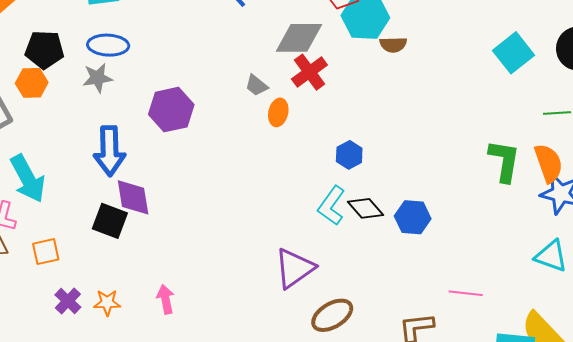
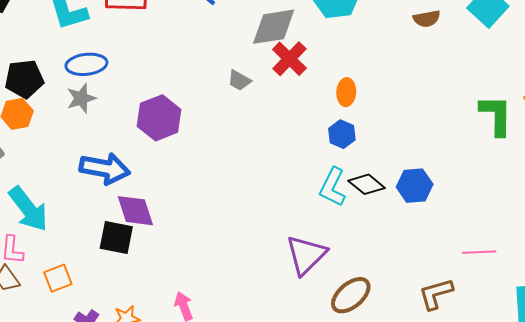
brown semicircle: (393, 45) -> (427, 19), moved
orange ellipse: (278, 112) -> (346, 92), moved
blue arrow: (109, 151) -> (105, 168), turned -69

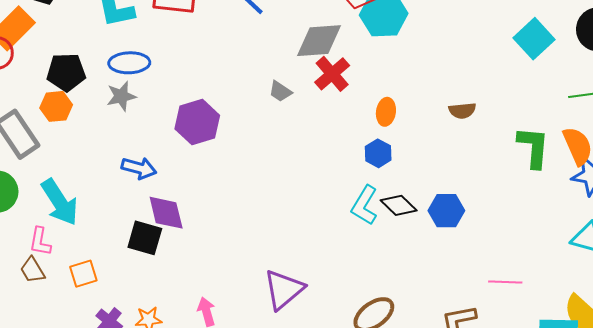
brown semicircle: (427, 19) -> (462, 111), moved
blue arrow: (105, 168) -> (139, 168), size x0.7
purple triangle: (306, 255) -> (284, 289), moved

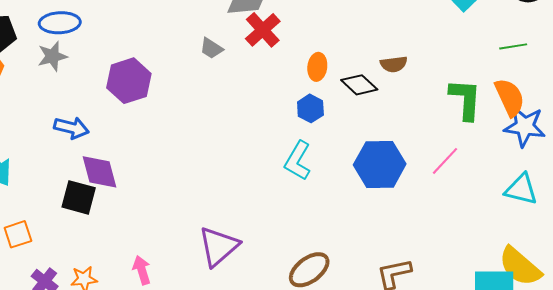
black diamond: (399, 205) -> (359, 85), moved
blue hexagon: (446, 211) -> (380, 164), size x1.4
pink line: (505, 282) -> (445, 161), moved, turned -48

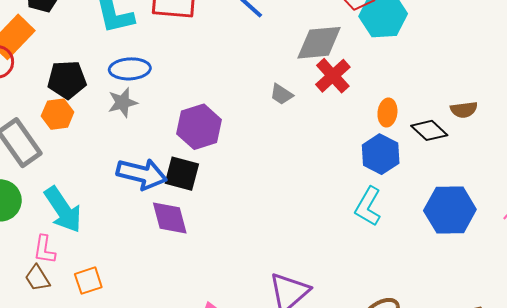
blue hexagon: (310, 108) -> (381, 154), size x1.4
blue arrow: (71, 128) -> (142, 174), size x1.4
black square: (79, 197) -> (182, 174), moved

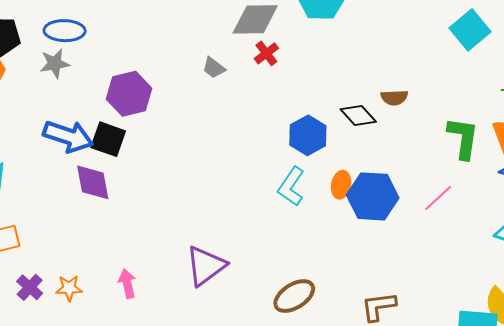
red cross: (333, 76) -> (266, 53), size x0.7
orange ellipse: (387, 113) -> (341, 185), moved

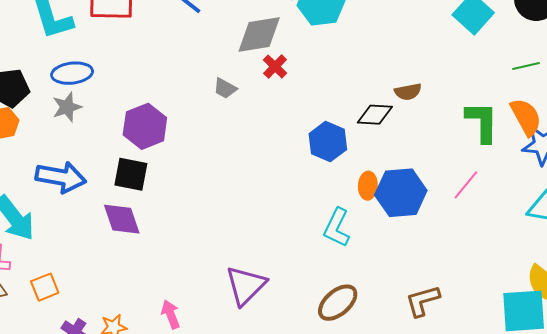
black diamond: (358, 115) -> (375, 115), turned -36
blue arrow: (68, 136) -> (61, 177), moved
cyan L-shape: (291, 186) -> (337, 228), moved

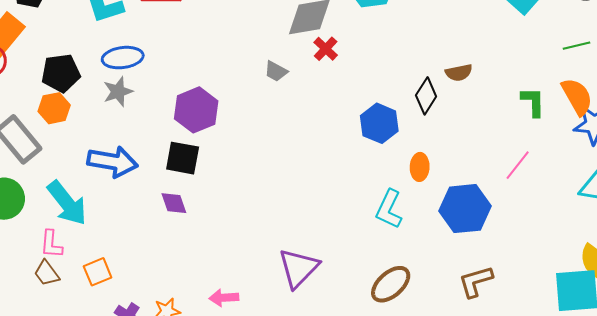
black diamond: (375, 115) -> (426, 96), turned -60
green L-shape: (482, 122) -> (533, 102), size x0.7
blue hexagon: (401, 193) -> (465, 209), moved
purple diamond: (122, 219) -> (174, 203), size x0.7
pink arrow: (171, 314) -> (224, 298), turned -72

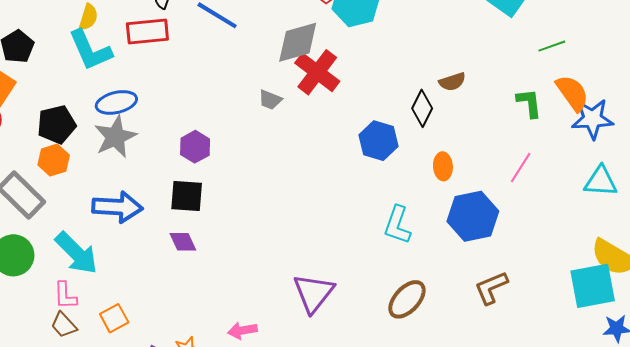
green line: (577, 46) -> (552, 46), moved
red cross: (326, 49) -> (317, 72), size x1.8
gray star: (118, 92) -> (115, 137), size x1.4
purple hexagon: (196, 110) -> (195, 147), size x0.7
orange ellipse: (420, 167) -> (443, 166), moved

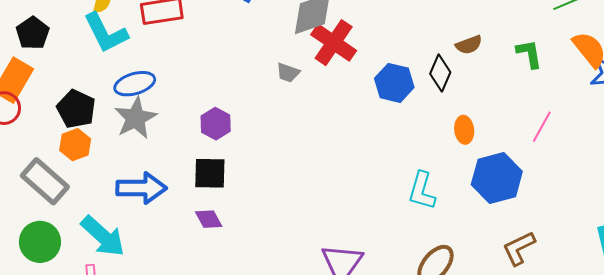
green L-shape: (529, 103) -> (529, 54), moved
black pentagon: (57, 124) -> (76, 109), turned -30
blue hexagon: (379, 141) -> (394, 83), moved

